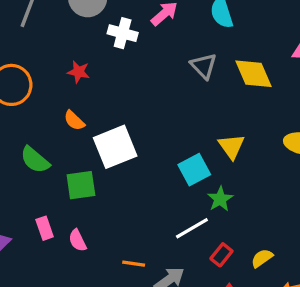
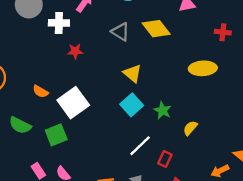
red star: (79, 72) -> (75, 51), moved
yellow triangle: (231, 146) -> (132, 73), moved
green star: (220, 199) -> (163, 110), moved
yellow semicircle: (262, 258) -> (190, 128), moved

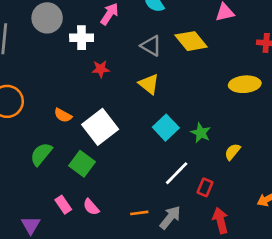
yellow triangle: (132, 73) -> (149, 84), moved
green semicircle: (20, 125) -> (41, 154), turned 105
green square: (56, 135) -> (82, 164), turned -30

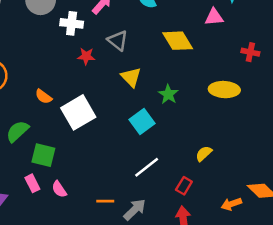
gray triangle: (151, 46) -> (118, 40), moved
green star: (201, 133) -> (168, 94), moved
green square: (82, 164) -> (43, 155), moved, turned -30
red rectangle: (205, 187) -> (184, 186), moved

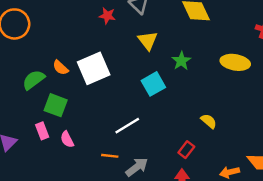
orange semicircle: (44, 96) -> (61, 68), moved
yellow semicircle: (204, 154) -> (209, 121), turned 77
white line: (147, 167) -> (127, 126), moved

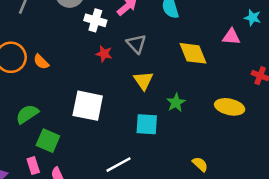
orange semicircle: (61, 68) -> (41, 62), moved
white square: (94, 68) -> (88, 106), turned 32
cyan square: (153, 84) -> (147, 124), turned 30

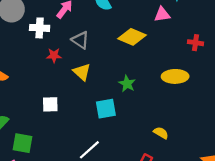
yellow diamond: (193, 53) -> (132, 37), turned -32
yellow triangle: (143, 81) -> (82, 72), moved
white square: (88, 106) -> (50, 104), size x0.6

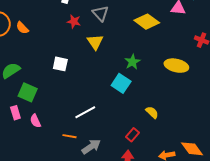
cyan square: (106, 109) -> (121, 83), moved, turned 30

